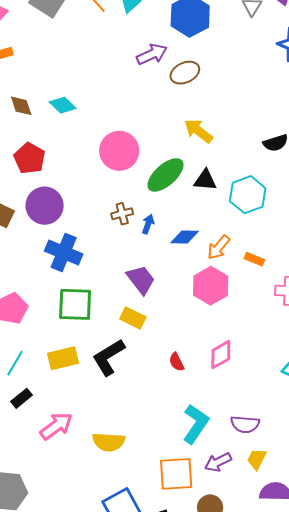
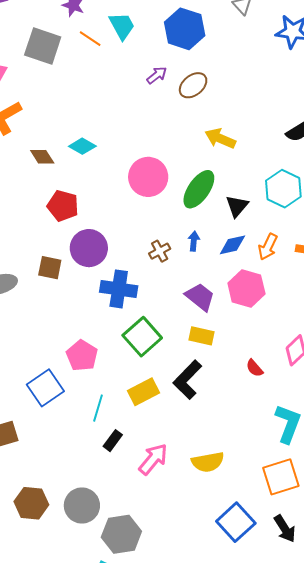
purple arrow: (152, 54) -> (157, 75), size x0.7
black triangle: (205, 180) -> (237, 206), moved, turned -40
brown cross: (122, 214) -> (160, 251), moved
pink hexagon: (211, 286) -> (246, 288), moved
green square: (75, 304) -> (142, 337), turned -30

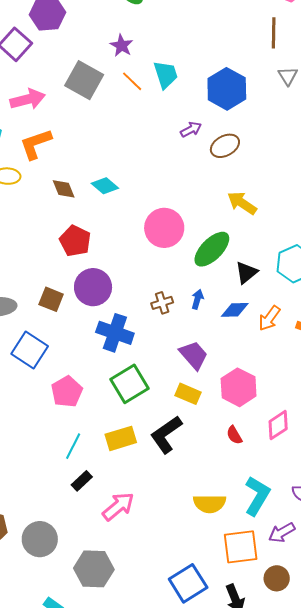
pink hexagon: (246, 288) -> (239, 387), moved
blue square: (45, 388) -> (30, 350), moved, turned -33
yellow semicircle: (208, 462) -> (210, 504), moved
gray hexagon: (121, 534) -> (94, 569), moved

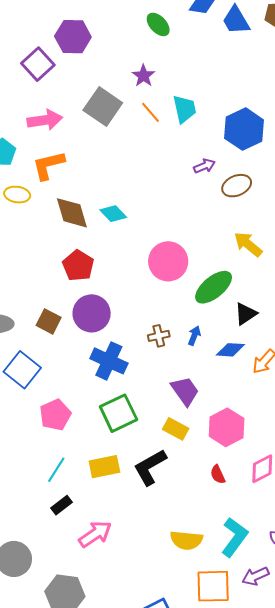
brown diamond: (64, 189) -> (72, 213), size x1.5

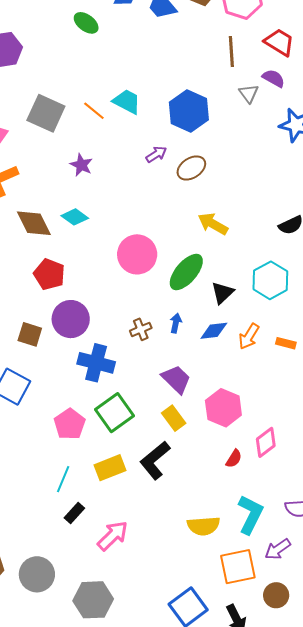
purple star: (143, 76) -> (81, 165), moved
cyan trapezoid: (185, 109) -> (127, 102), turned -40
pink pentagon: (55, 415) -> (70, 424), moved
yellow rectangle: (176, 429) -> (174, 418), turned 35
red semicircle: (218, 474) -> (234, 459), moved, turned -114

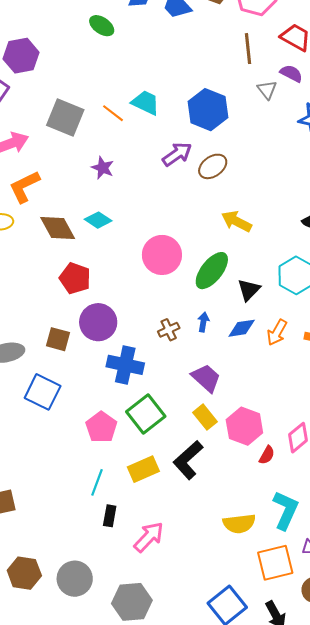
purple arrow: (156, 154) -> (177, 154), size x1.4
pink hexagon: (223, 408) -> (244, 426), moved
black rectangle: (74, 513) -> (110, 516), turned -30

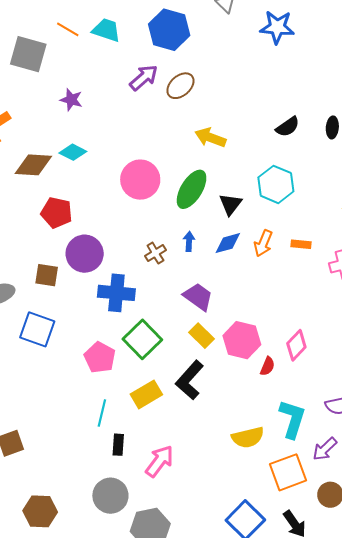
orange line: (113, 113) -> (68, 29), moved
brown diamond: (58, 228) -> (33, 165), turned -51
gray circle: (75, 579) -> (110, 496), moved

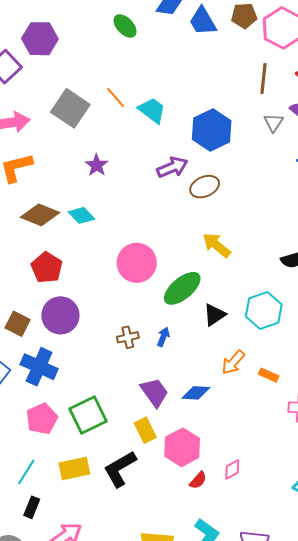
blue diamond: (228, 243) -> (196, 393), moved
blue cross: (116, 293) -> (39, 367), moved
pink diamond: (296, 345) -> (232, 470), size x0.7

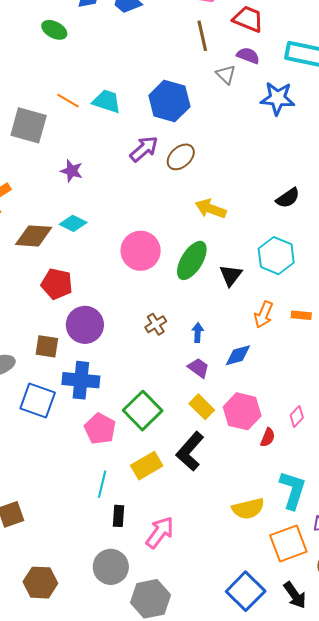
blue arrow: (163, 337) -> (198, 333), moved
purple trapezoid: (154, 392) -> (198, 368), size x0.7

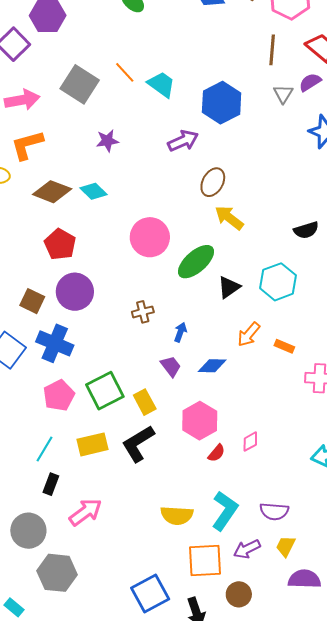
purple semicircle: (248, 56) -> (310, 82), turned -70
brown ellipse: (181, 157) -> (213, 182), moved, turned -36
purple star: (72, 171) -> (107, 141), turned 30
yellow rectangle: (202, 407) -> (145, 402), moved

